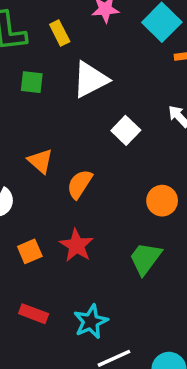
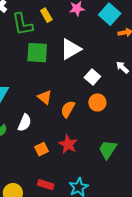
yellow rectangle: (60, 33) -> (46, 15), moved
green square: (32, 82) -> (37, 53), size x1.6
orange circle: (162, 201) -> (97, 102), moved

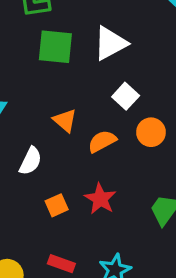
white square: (92, 77) -> (126, 96), moved
orange semicircle: (68, 109) -> (102, 141), turned 30

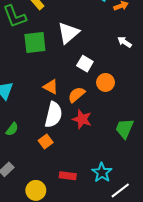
white semicircle: (30, 161) -> (53, 115), moved, size x1.4
red star: (100, 199) -> (82, 119), moved
orange square: (57, 205) -> (46, 141), moved

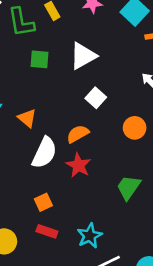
green square: (35, 42) -> (40, 59), size x0.7
orange circle: (106, 82) -> (135, 128), moved
orange triangle: (51, 87) -> (27, 118), moved
orange square: (46, 141) -> (43, 202), moved

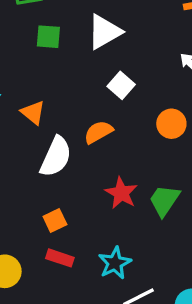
red star: (78, 165) -> (121, 193), moved

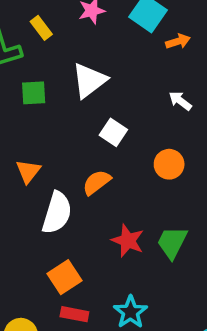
orange triangle: (33, 113) -> (28, 171), turned 36
orange square: (55, 220) -> (65, 277), size x1.4

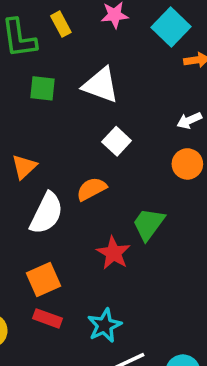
white triangle: (89, 81) -> (101, 85), turned 48
white arrow: (180, 101) -> (189, 120), turned -70
orange circle: (169, 164) -> (187, 164), moved
green trapezoid: (172, 242) -> (148, 224), moved

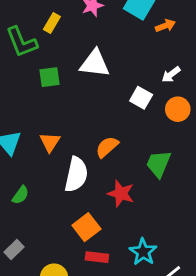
yellow rectangle: (61, 24) -> (52, 23), turned 72
white square: (117, 141) -> (141, 98), moved
red star: (113, 253) -> (121, 194), moved

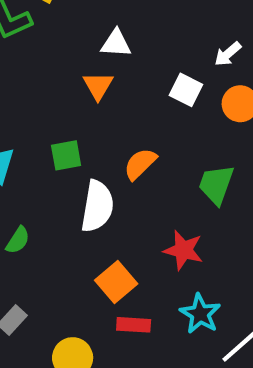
white triangle: (95, 63) -> (116, 43), size x0.7
green square: (50, 77) -> (66, 155), moved
orange triangle: (50, 142) -> (98, 86), moved
red star: (121, 194) -> (183, 250), moved

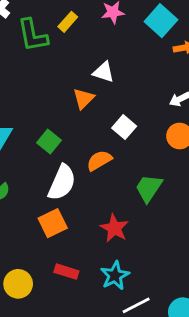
white square: (186, 90) -> (124, 127), moved
green square: (66, 155) -> (49, 142), turned 35
orange square: (116, 282) -> (53, 223), moved

